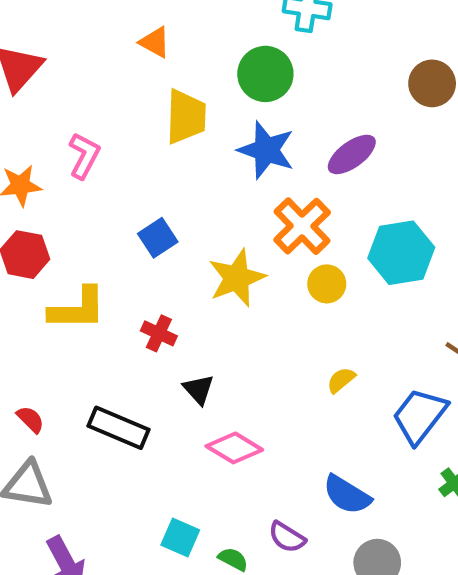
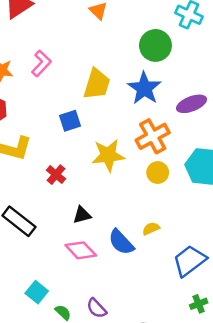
yellow trapezoid: (186, 117) -> (97, 84), moved
black triangle: (199, 389) -> (82, 215), moved, turned 42
blue semicircle: (347, 495) -> (121, 242), moved

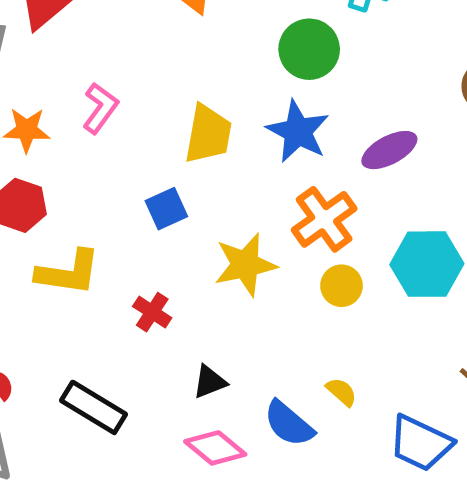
yellow semicircle: (151, 229) -> (341, 392), turned 72
blue trapezoid: (189, 261) -> (420, 443), turned -111

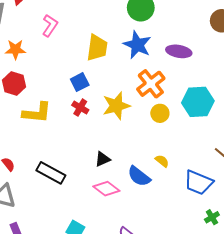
pink L-shape: (100, 108) -> (50, 25), moved
purple ellipse: (389, 150) -> (179, 51), turned 40
red cross: (152, 312) -> (80, 108), moved

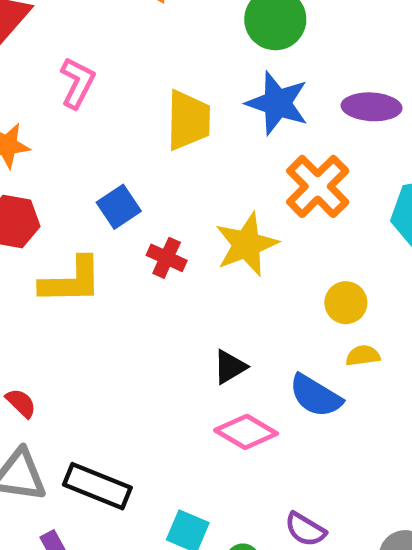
blue square: (80, 82) -> (119, 207), moved
yellow circle: (160, 113) -> (346, 303), moved
yellow semicircle: (162, 161) -> (363, 356), turned -40
black rectangle: (51, 173) -> (97, 486), moved

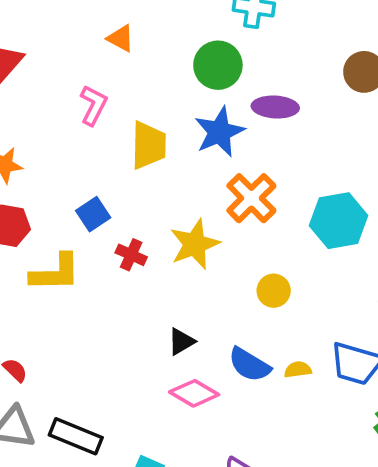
pink L-shape: (77, 83) -> (93, 105), moved
blue star: (277, 103) -> (219, 132), turned 30
purple ellipse: (372, 107) -> (275, 107), moved
yellow semicircle: (363, 356) -> (298, 370), moved

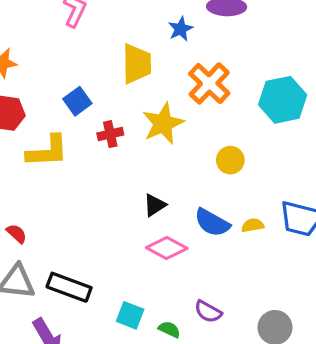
blue star: (219, 132) -> (181, 29), size x0.6
yellow trapezoid: (149, 145) -> (137, 64), moved
red cross: (131, 255) -> (110, 134), turned -35

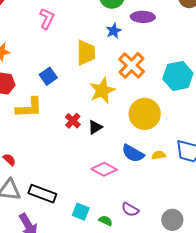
red cross: (110, 134) -> (73, 121), moved, turned -35
yellow circle: (230, 160) -> (145, 114), size x1.8
black triangle: (155, 205) -> (95, 127), moved

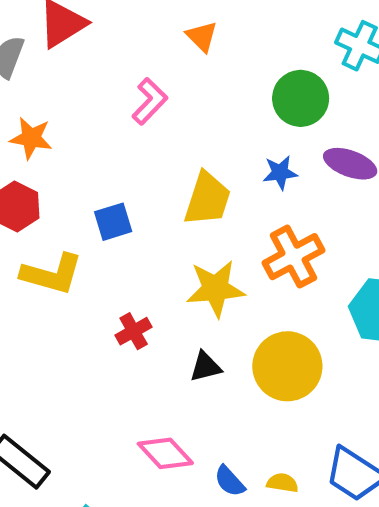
black triangle: (95, 127) -> (205, 367), moved
blue semicircle: (133, 153) -> (230, 481), moved, size x0.7
yellow semicircle: (159, 155) -> (282, 483), moved

